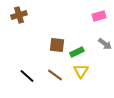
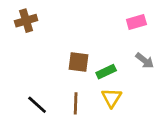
brown line: (55, 75) -> (76, 103), turned 56

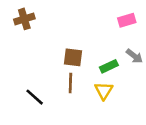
green rectangle: (106, 72) -> (109, 66), moved
brown line: (76, 103) -> (70, 83), moved

